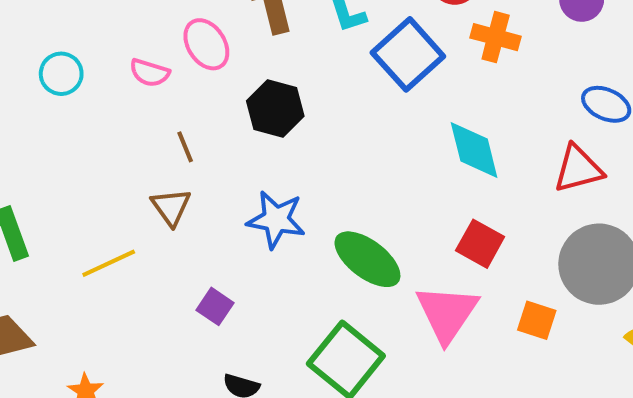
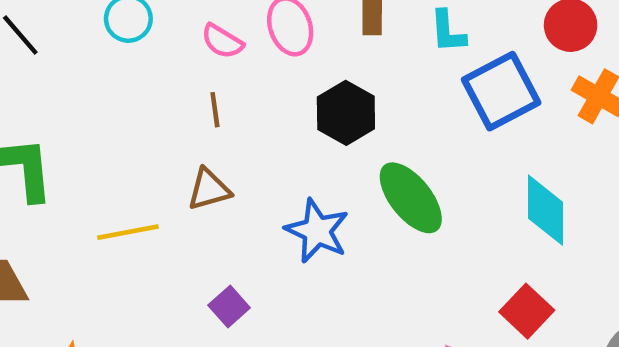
brown line: (185, 147) -> (215, 110), moved
brown triangle: (171, 207) -> (209, 189), turned 36
green ellipse: (367, 259) -> (411, 198), moved

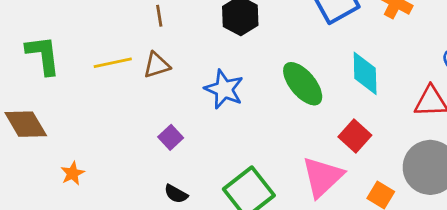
green ellipse: (411, 198) -> (303, 84), moved
yellow line: (128, 232) -> (113, 63), moved

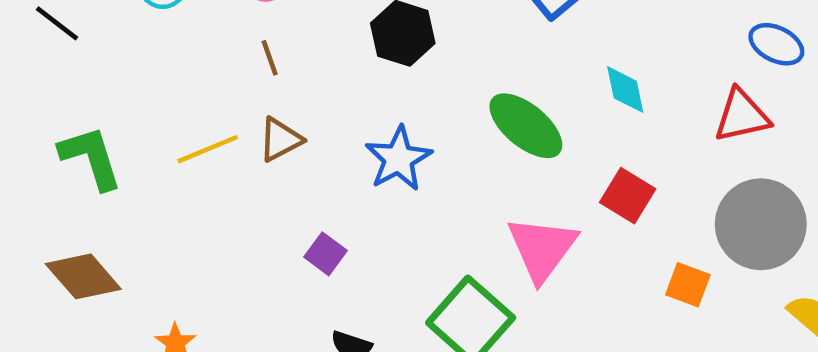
cyan diamond: (365, 73) -> (625, 90), size x0.7
blue star: (224, 89) -> (398, 159), turned 30
pink triangle: (323, 177) -> (542, 248), moved

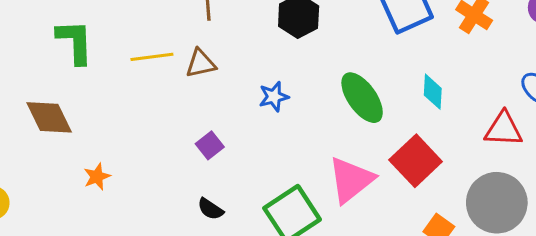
blue star: (398, 159) -> (274, 97), size x0.7
red square: (628, 196) -> (416, 161), size x1.4

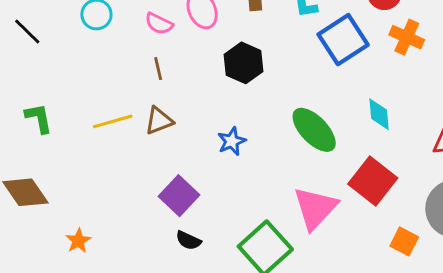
green L-shape: (75, 42) -> (39, 118), size x0.7
purple square: (210, 145) -> (179, 196), size x1.5
black semicircle: (210, 209) -> (188, 240), moved

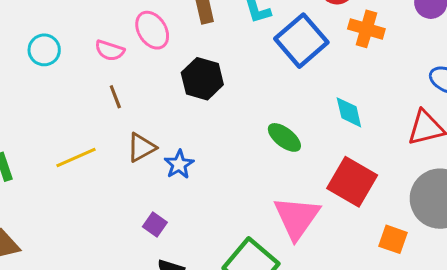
brown triangle: (159, 121) -> (141, 147), moved
green ellipse: (314, 130) -> (284, 137), size x0.7
blue star: (232, 141) -> (179, 164), moved
purple square: (179, 196) -> (155, 224), size x0.6

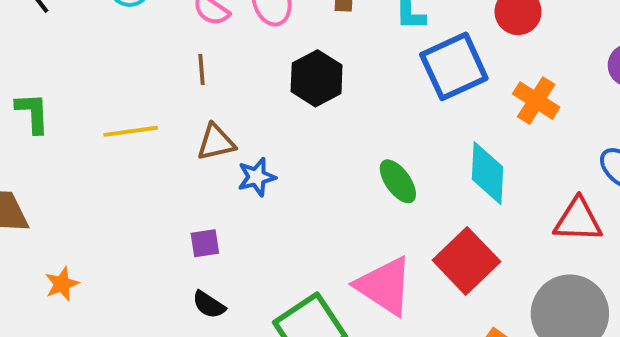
orange cross: (366, 29) -> (536, 101), moved
cyan diamond: (349, 112) -> (488, 173), size x1.4
pink triangle: (297, 218) -> (384, 286), turned -48
purple square: (155, 224) -> (205, 243), turned 30

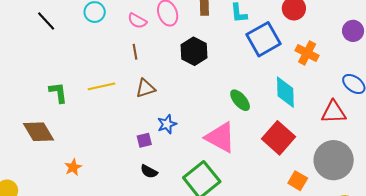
green L-shape: (33, 113) -> (58, 93), moved
blue star: (257, 177) -> (167, 124), moved
pink triangle: (384, 286) -> (220, 137), moved

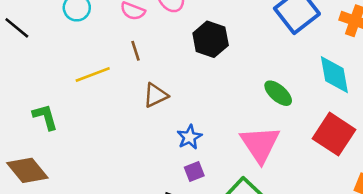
yellow line: (101, 86) -> (93, 75), moved
pink triangle: (220, 137) -> (260, 144), turned 36
purple square: (144, 140) -> (194, 172), moved

